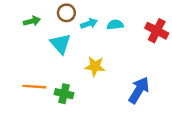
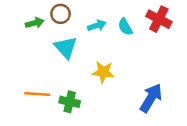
brown circle: (66, 13) -> (61, 14), moved
cyan semicircle: (115, 25) -> (125, 27), turned -112
red cross: (157, 31) -> (159, 19), moved

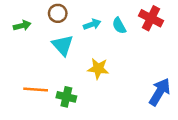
green arrow: (35, 23) -> (22, 26), moved
blue arrow: (151, 98) -> (160, 92), moved

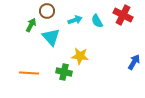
green arrow: (22, 26) -> (31, 25), moved, turned -48
blue arrow: (160, 92) -> (134, 62), moved, size x0.7
green cross: (66, 97) -> (64, 72), moved

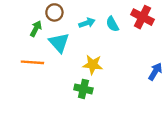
green cross: (64, 72) -> (83, 89), moved
orange line: (29, 73) -> (32, 62), moved

